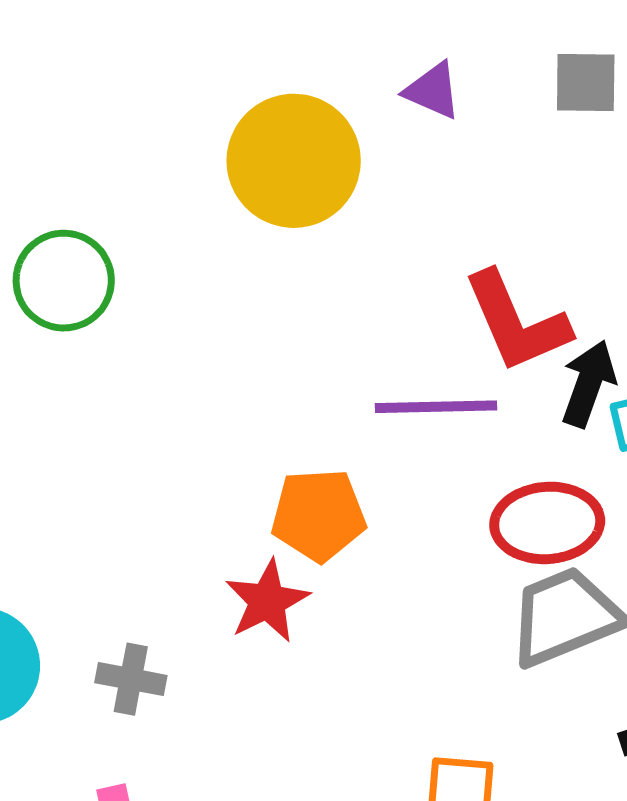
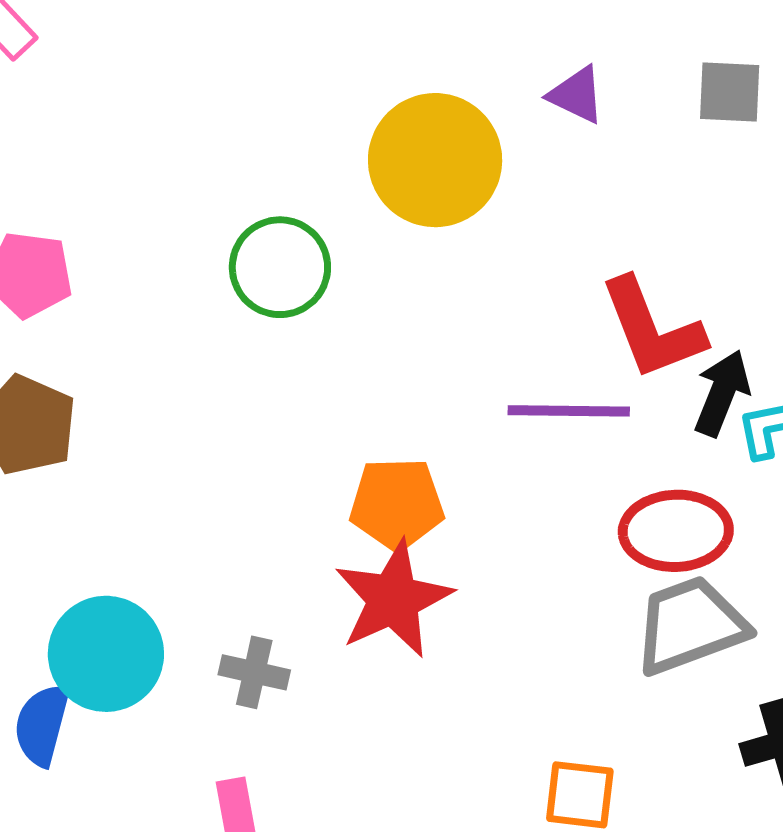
green circle: (64, 281) -> (280, 267), moved
orange pentagon: (318, 515) -> (397, 504), moved
red star: (267, 601) -> (393, 599), size x1.4

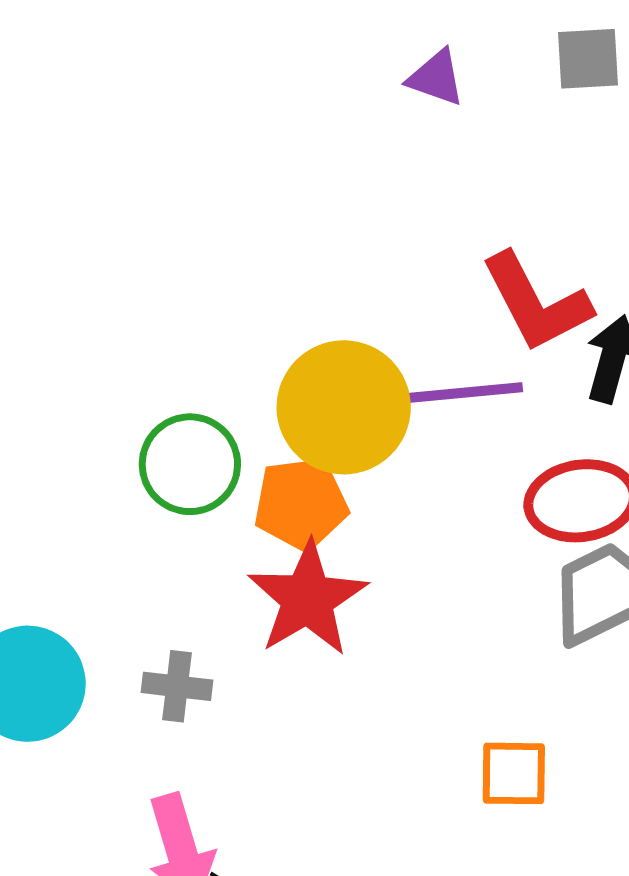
yellow circle: (435, 160) -> (344, 407), moved
green circle: (280, 267) -> (190, 464), moved

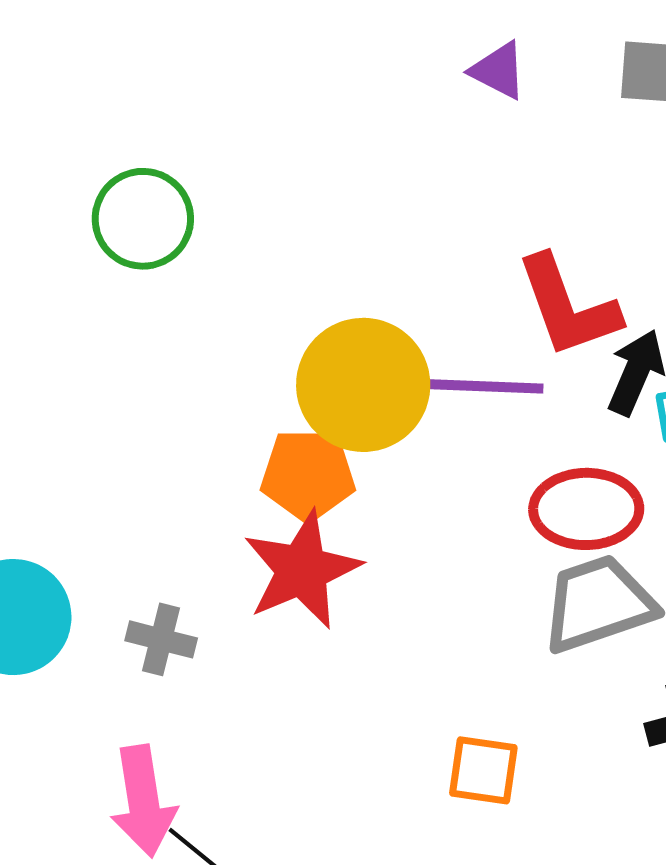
green circle: (190, 464) -> (143, 219), moved

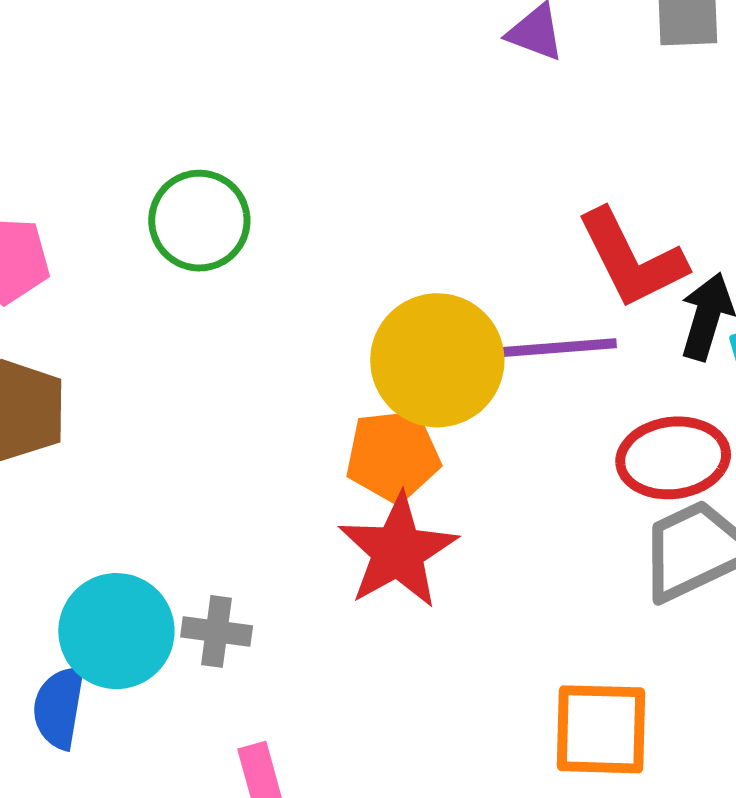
gray cross: (161, 639) -> (217, 631), moved
orange square: (483, 770) -> (601, 729), size x1.4

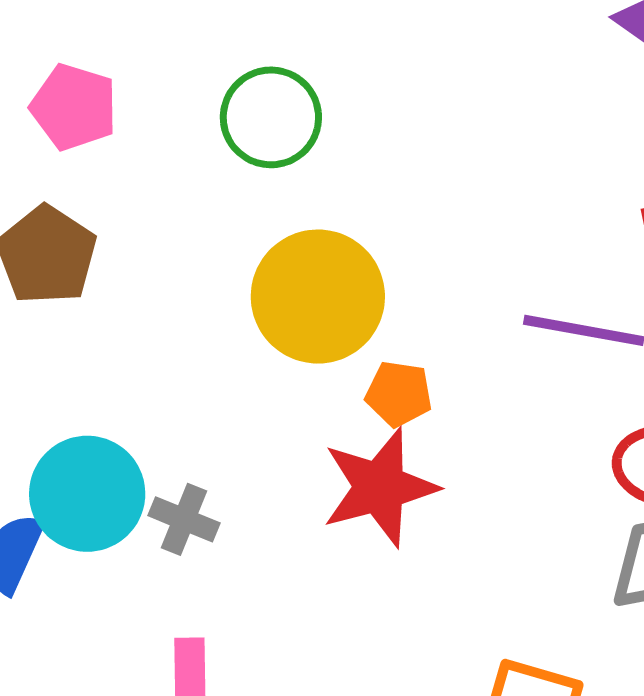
yellow circle: (437, 360) -> (318, 297), moved
orange pentagon: (393, 456) -> (399, 394), size x0.7

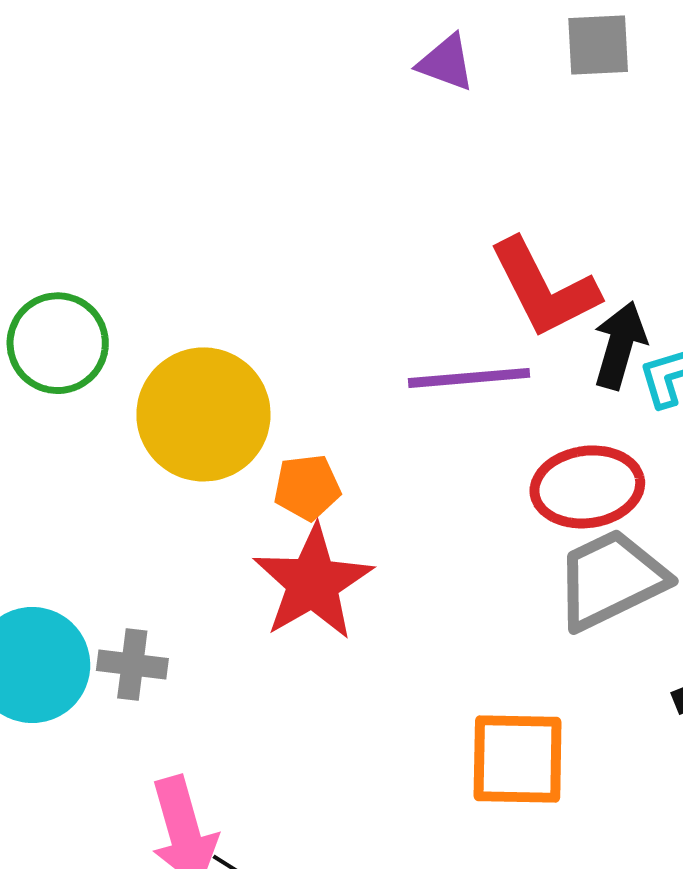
green circle: (271, 117) -> (58, 343), moved

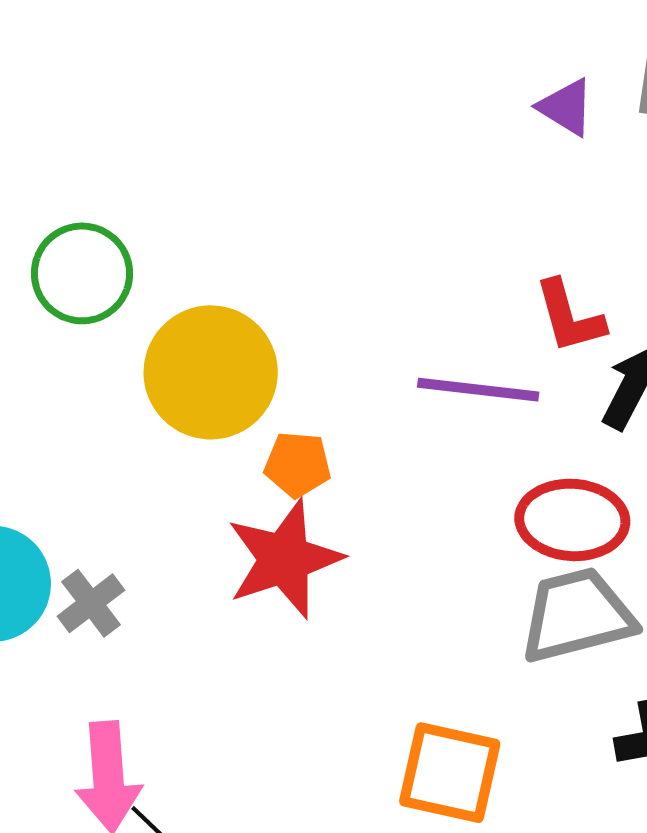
purple triangle: (446, 63) -> (566, 107), moved
red L-shape: (544, 288) -> (570, 317), size x0.7
gray cross: (132, 665) -> (91, 603), turned 34

